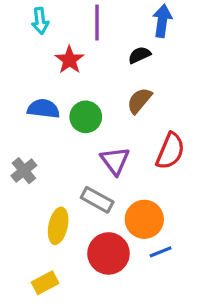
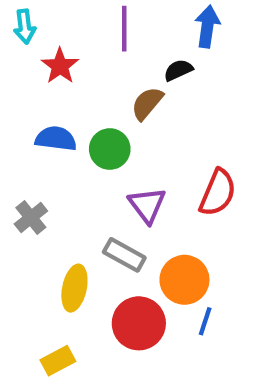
cyan arrow: (40, 21) -> (25, 27), moved
red star: (69, 60) -> (60, 66), moved
brown semicircle: (139, 101) -> (147, 103), moved
blue line: (161, 252) -> (205, 321), turned -50

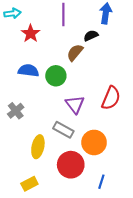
cyan arrow: (25, 27) -> (13, 13), turned -91
blue line: (205, 321) -> (101, 182), moved

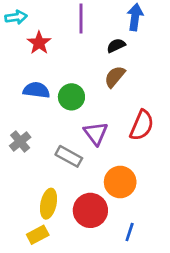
brown semicircle: (75, 53) -> (115, 77), moved
gray rectangle: (63, 130) -> (69, 156), moved
yellow ellipse: (38, 147) -> (49, 204), moved

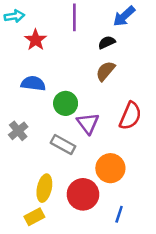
blue arrow: (135, 17) -> (124, 16), turned -140
green circle: (71, 97) -> (66, 103), moved

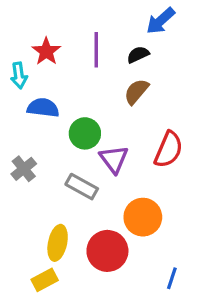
cyan arrow: (14, 16) -> (19, 75), moved, turned 90
purple line: (74, 17) -> (96, 50), moved
blue line: (119, 214) -> (172, 278), moved

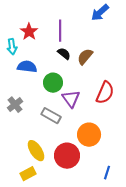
black semicircle: (138, 55) -> (64, 54), moved, turned 64
yellow ellipse: (58, 243) -> (36, 151), turned -45

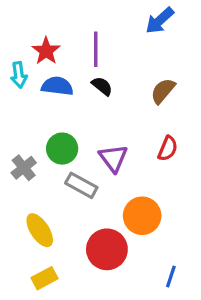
brown semicircle: (85, 57) -> (163, 91), moved
blue semicircle: (27, 67) -> (57, 86), moved
green circle: (53, 83) -> (62, 149), moved
red semicircle: (105, 93) -> (168, 149), size x0.7
yellow ellipse: (36, 151) -> (40, 230), moved

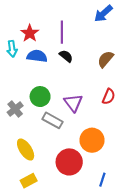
blue line: (171, 277) -> (102, 180), moved

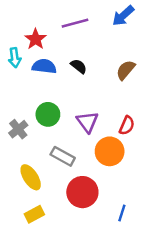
purple line: (62, 32) -> (75, 23), moved, turned 75
red semicircle: (109, 97) -> (127, 125), moved
gray rectangle: (53, 120) -> (63, 156), moved
orange circle: (92, 140) -> (110, 151), moved

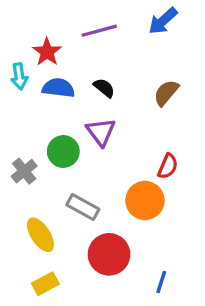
purple triangle: (87, 122) -> (101, 132), moved

